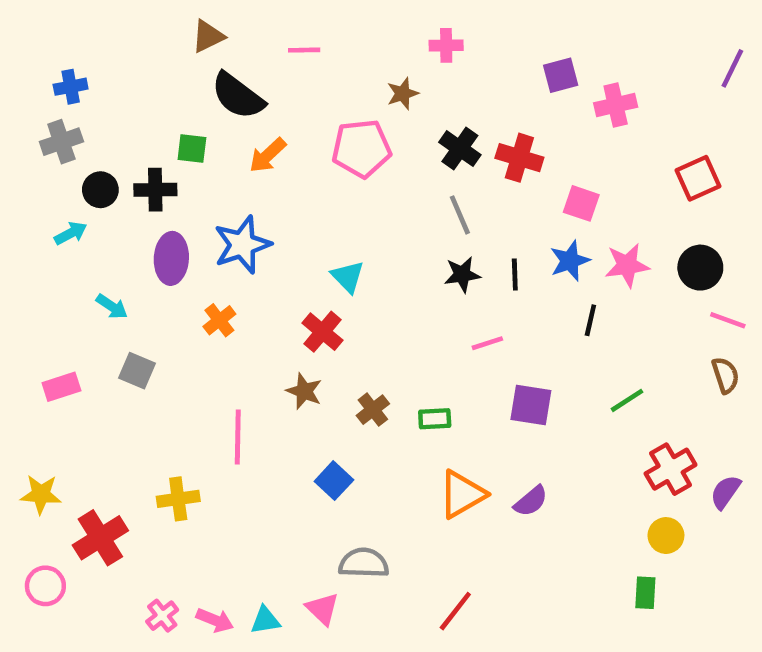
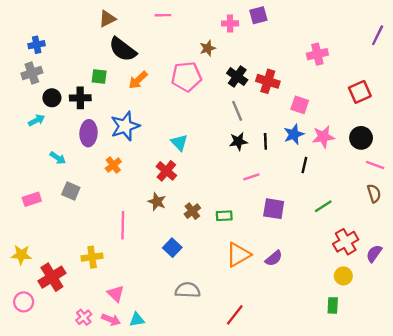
pink line: (304, 50) -> (163, 15), moved
purple square: (561, 75) -> (258, 15), moved
pink triangle: (322, 609) -> (116, 294), moved

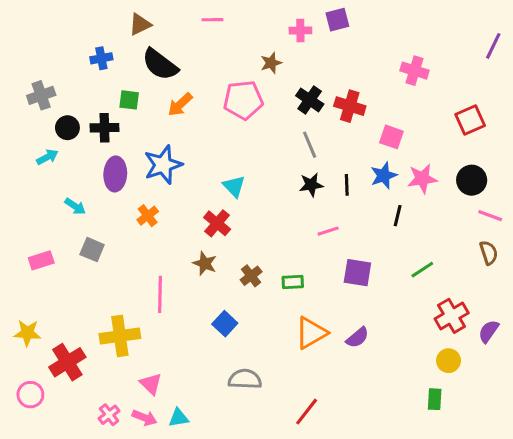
blue cross: (37, 45) -> (101, 58), moved
pink cross: (317, 54) -> (415, 71), turned 30
yellow cross: (92, 257) -> (120, 336), size x1.4

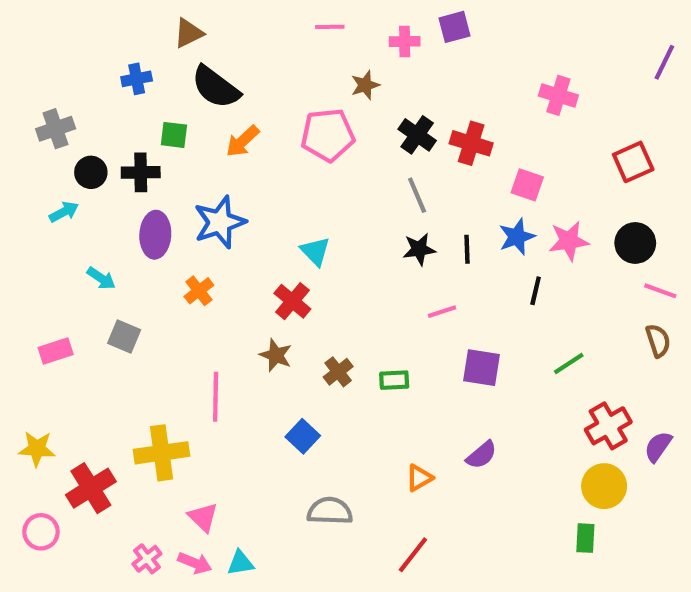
pink line: (212, 20) -> (330, 27), moved
orange triangle: (311, 333) -> (419, 478), moved, size x0.6
yellow circle: (449, 361) -> (604, 486), size x1.4

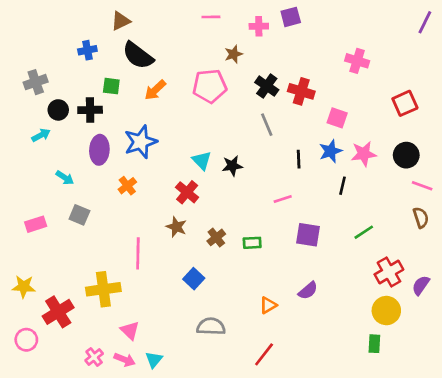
purple line: (664, 62) -> (425, 22), moved
black star: (419, 249) -> (232, 166), moved
cyan triangle: (240, 563) -> (154, 360), turned -42

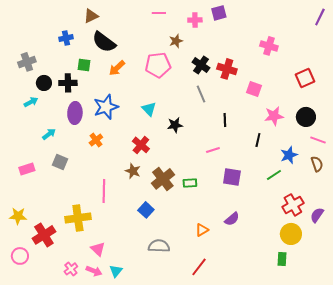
blue star: (331, 151) -> (289, 155), moved
cyan triangle: (202, 160) -> (149, 109), moved
cyan arrow: (65, 178) -> (49, 134), turned -72
brown cross: (216, 237) -> (163, 179), size x1.6

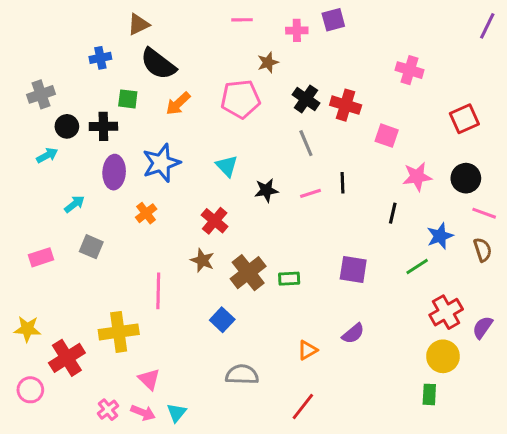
pink line: (213, 150) -> (311, 193), moved

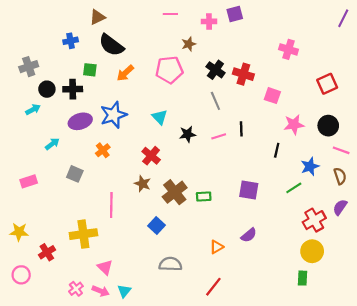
purple ellipse: (114, 172) -> (80, 121), turned 70
gray square: (91, 247) -> (75, 174), moved
purple semicircle: (483, 327) -> (340, 207), moved
red cross: (67, 358) -> (47, 252), size x0.7

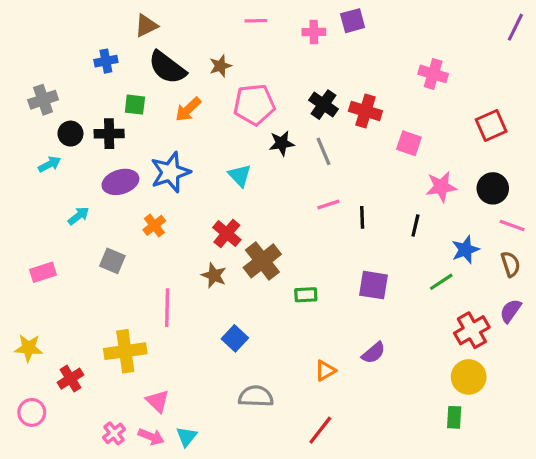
brown star: (189, 44) -> (220, 66), moved
black line: (241, 129) -> (362, 217), moved
black star: (188, 134) -> (282, 143), moved
brown cross: (175, 192) -> (262, 261), moved

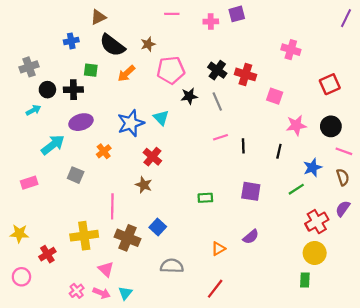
blue star: (170, 172) -> (131, 123), moved
cyan arrow: (79, 216) -> (53, 145), size x1.6
brown cross: (262, 261) -> (127, 238), moved, turned -30

